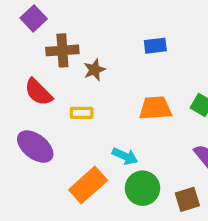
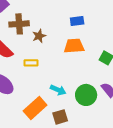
orange trapezoid: (155, 108) -> (74, 46), moved
green circle: (142, 188) -> (86, 95), moved
brown square: (187, 199) -> (60, 117), moved

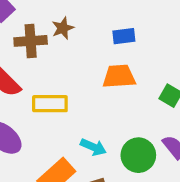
brown star: (39, 36) -> (63, 28), moved
yellow rectangle: (31, 63) -> (50, 104), size x1.5

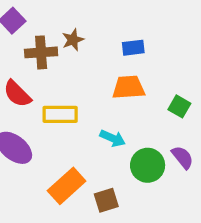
cyan arrow: (93, 147) -> (113, 138), moved

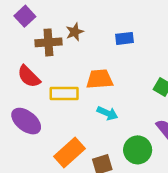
orange trapezoid: (128, 87) -> (100, 79), moved
green circle: (148, 165) -> (138, 150), moved

